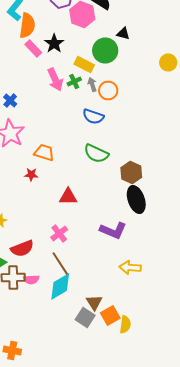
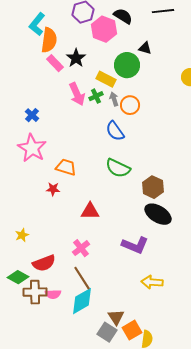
blue semicircle: (93, 116) -> (115, 131), turned 35
black ellipse: (136, 200) -> (158, 214), turned -40

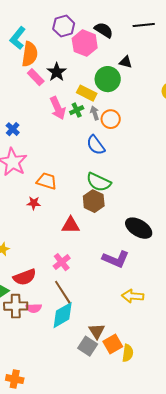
brown hexagon: (153, 187) -> (94, 201), moved

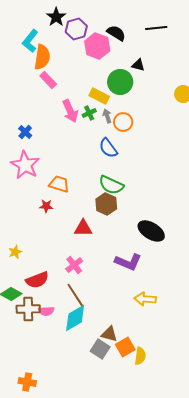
black star: (57, 72) -> (56, 17), moved
brown triangle: (97, 331) -> (109, 334), turned -42

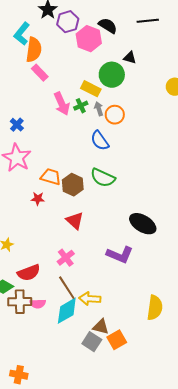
brown hexagon: (106, 204) -> (73, 185), moved
red triangle: (83, 228) -> (75, 221), turned 42
yellow arrow: (145, 299) -> (90, 299), moved
yellow semicircle: (140, 356) -> (155, 308), moved, size x1.4

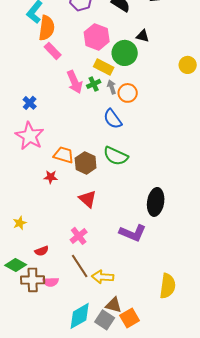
pink hexagon: (89, 39) -> (97, 37), moved
black ellipse: (143, 224) -> (156, 202), turned 68
red semicircle: (29, 273) -> (42, 251), size x0.6
cyan diamond: (67, 311) -> (80, 316), moved

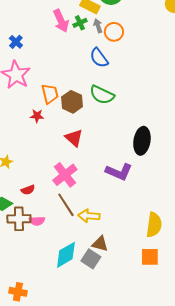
orange trapezoid: (64, 155) -> (50, 94), turned 60
pink cross: (79, 236) -> (65, 175), size x1.4
orange square: (130, 318) -> (150, 257), moved, turned 30

